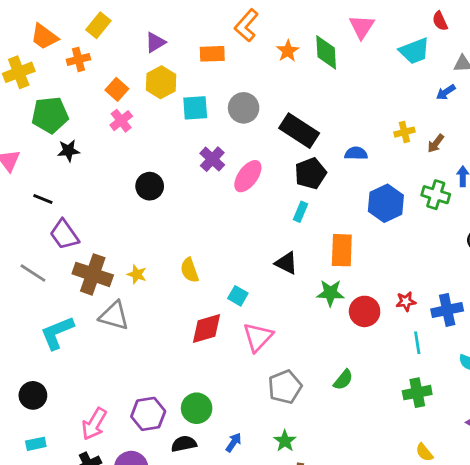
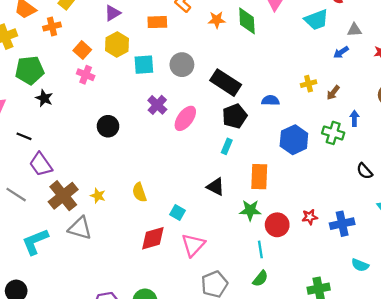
orange star: (288, 51) -> (217, 20), turned 30
pink cross: (121, 121) -> (86, 75), turned -30
black star: (69, 151) -> (44, 98), turned 30
brown cross: (93, 274) -> (63, 196), turned 32
cyan line: (417, 343) -> (260, 249), moved

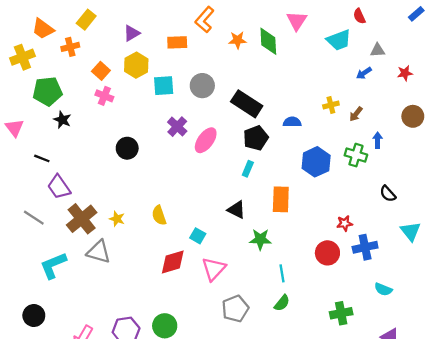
green star: (250, 210) -> (260, 239), moved
red star: (310, 217) -> (345, 223), moved
red circle: (277, 225) -> (327, 253), moved

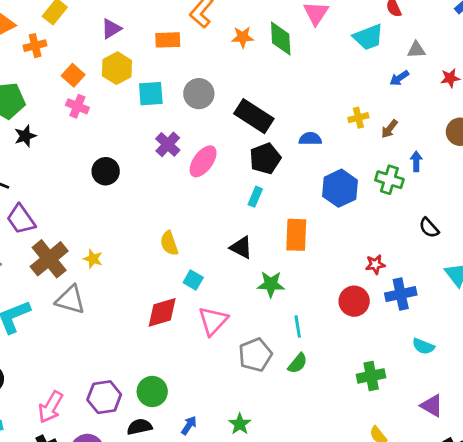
black star: (62, 120) -> (25, 136), turned 30
yellow semicircle: (159, 215) -> (169, 243), moved
gray pentagon: (235, 309) -> (255, 355), moved

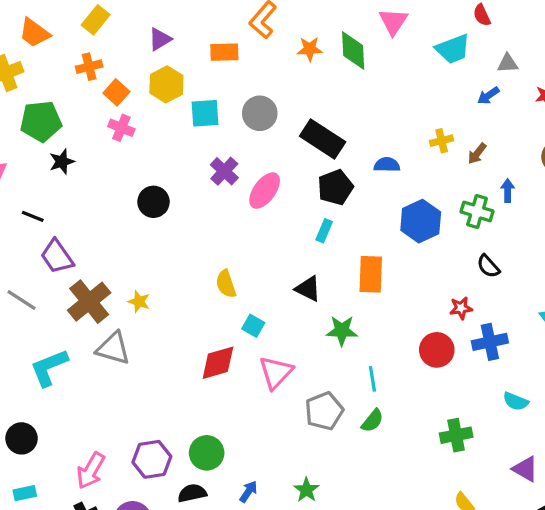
orange cross: (35, 46) -> (89, 67), moved
black semicircle: (429, 228) -> (488, 266), moved

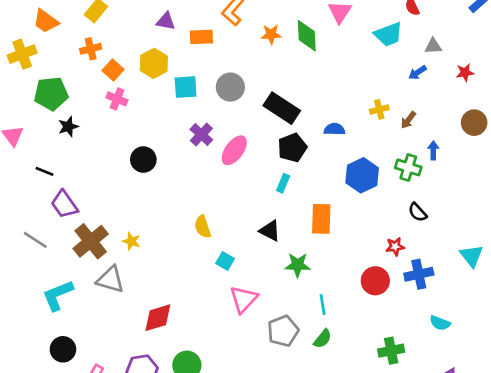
purple triangle: (160, 39) -> (166, 21), moved, turned 42
red diamond: (218, 363) -> (158, 318), moved
black circle: (22, 438) -> (63, 349), moved

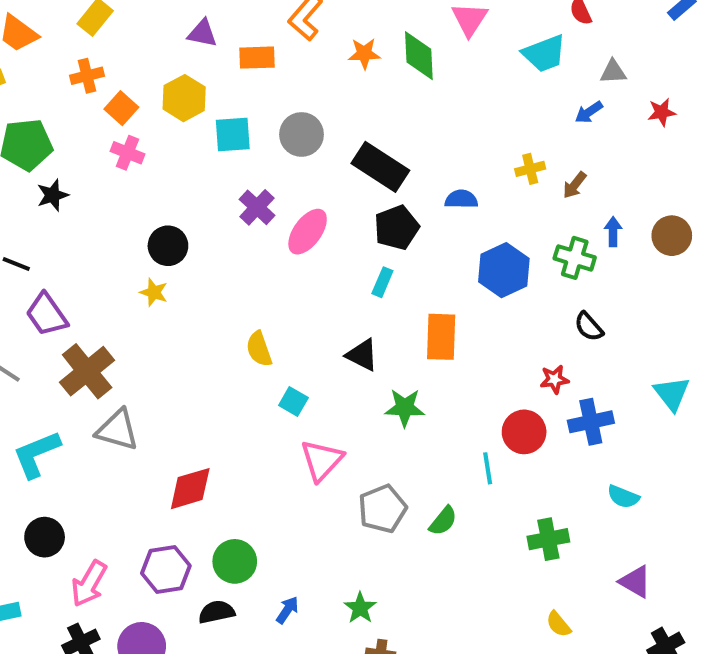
brown circle: (474, 123) -> (672, 236), moved
yellow star: (131, 241) -> (154, 292), moved
cyan line: (323, 305) -> (488, 468), moved

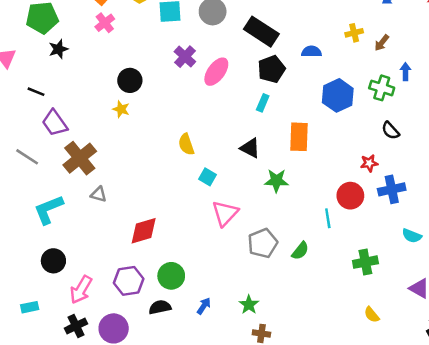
pink cross: (128, 153) -> (105, 23), turned 30
gray triangle: (117, 430) -> (99, 194), size x0.6

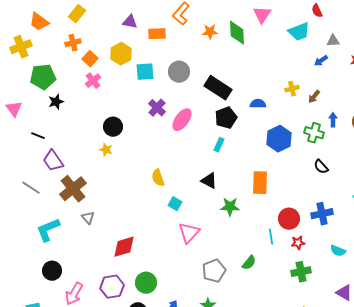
orange rectangle: (299, 137) -> (260, 183), moved
red star: (369, 163) -> (298, 243), moved
gray triangle: (99, 194) -> (88, 218), turned 32
gray pentagon: (263, 243) -> (214, 271), moved

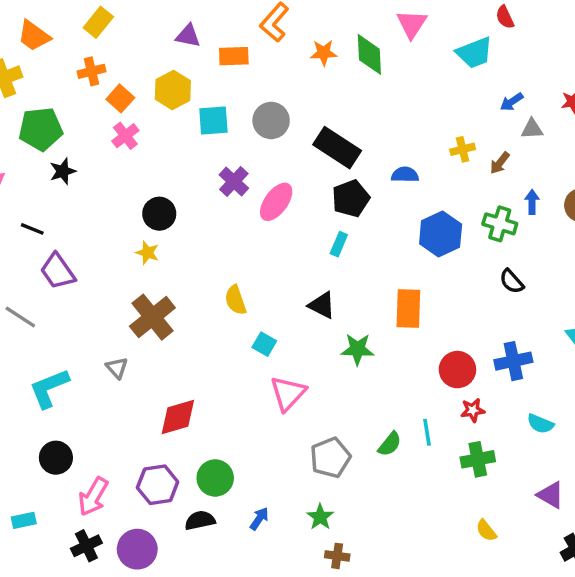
gray triangle: (333, 41) -> (532, 129), moved
brown cross: (73, 189) -> (152, 317), moved
cyan line: (271, 237) -> (427, 432), moved

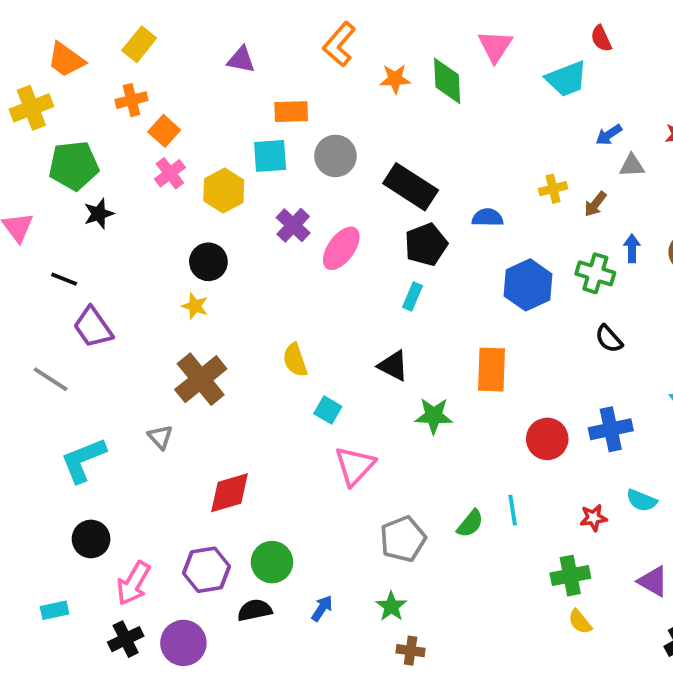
orange rectangle: (234, 56) -> (291, 112), moved
yellow hexagon: (173, 90) -> (224, 191), moved
red star: (473, 410) -> (593, 518), moved
green cross: (478, 459) -> (570, 576), moved

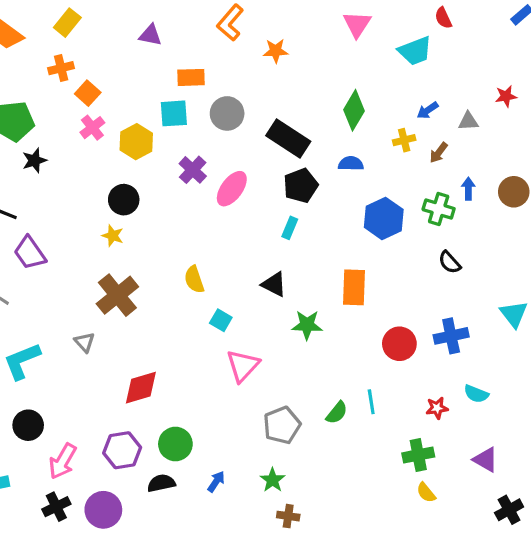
green diamond: (447, 81) -> (354, 110), moved, turned 33
blue arrow: (609, 135) -> (428, 110), moved

